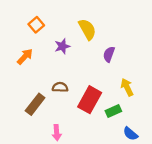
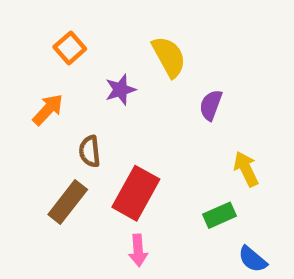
brown semicircle: (60, 87) -> (90, 151), moved, turned -98
red rectangle: (90, 100) -> (136, 193), moved
pink arrow: (57, 133) -> (138, 250), moved

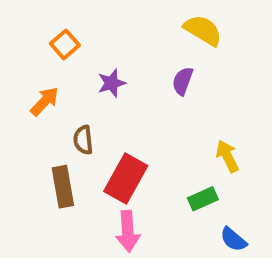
yellow semicircle: (169, 57) -> (203, 30), moved, turned -30
purple semicircle: (211, 105) -> (183, 81), moved
brown rectangle: (68, 202) -> (63, 187), turned -48
pink arrow: (138, 250) -> (128, 231), size x1.4

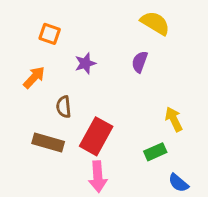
orange square: (65, 44) -> (50, 34), turned -30
brown rectangle: (63, 187) -> (48, 143), turned -64

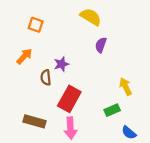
yellow semicircle: (155, 23) -> (91, 17), moved
purple star: (85, 63) -> (61, 64), moved
brown rectangle: (48, 143) -> (34, 121), moved

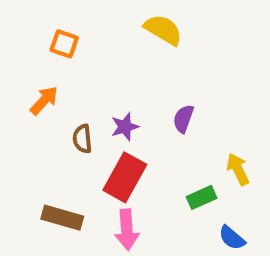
purple semicircle: (101, 45) -> (183, 119), moved
purple star: (61, 64) -> (125, 127), moved
yellow arrow: (126, 87) -> (238, 169), moved

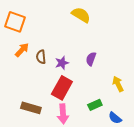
orange square: (64, 44) -> (15, 22), moved, size x1.5
brown semicircle: (82, 139) -> (41, 57), moved
green rectangle: (202, 197) -> (95, 105), moved

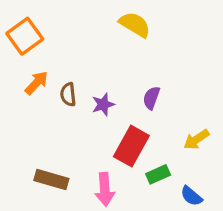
orange square: (15, 22) -> (25, 36), turned 35
yellow arrow: (118, 84) -> (196, 139), turned -98
red rectangle: (62, 88) -> (131, 146), moved

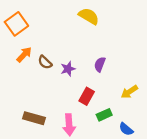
brown semicircle: (68, 94) -> (45, 62), turned -40
red rectangle: (131, 146) -> (87, 96), size x0.7

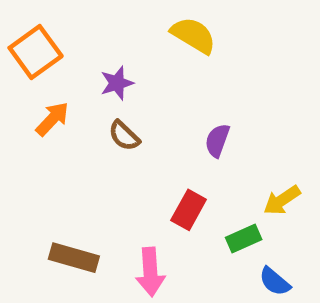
brown semicircle: (45, 62) -> (124, 136), moved
purple star: (68, 69) -> (117, 83), moved
green rectangle: (104, 115) -> (244, 238), moved

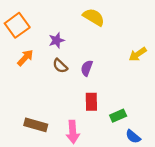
purple semicircle: (217, 140) -> (87, 68), moved
yellow arrow: (282, 200) -> (138, 54), moved
red rectangle: (189, 210) -> (91, 102), turned -30

